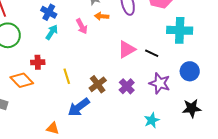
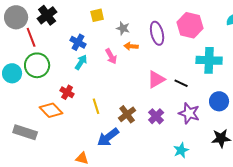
red cross: (38, 62) -> (67, 92), turned 32

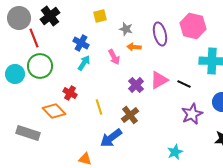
purple star: (189, 113) -> (192, 114), turned 30
purple cross: (156, 116) -> (136, 85), moved
cyan star: (181, 150) -> (175, 152), moved

